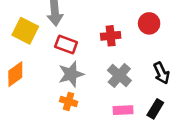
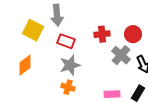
red circle: (149, 23) -> (133, 34), moved
gray cross: (119, 75) -> (121, 55), moved

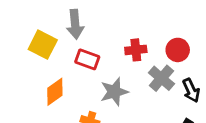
orange diamond: (25, 65) -> (55, 92), moved
gray star: (70, 65) -> (114, 92), moved

